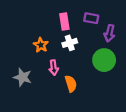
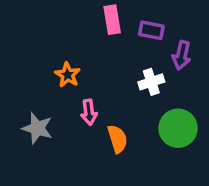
pink rectangle: (64, 21) -> (112, 20), moved
white cross: (70, 43) -> (151, 82), moved
green circle: (104, 60) -> (178, 128), moved

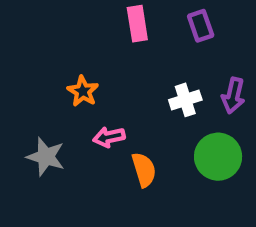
purple rectangle: (151, 30) -> (201, 26), moved, turned 60
purple arrow: (182, 55) -> (233, 96), moved
pink arrow: (89, 112) -> (109, 137), turned 85

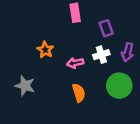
purple rectangle: (201, 26) -> (106, 28), moved
pink arrow: (109, 137) -> (75, 63), moved

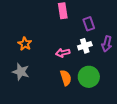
orange star: (45, 50) -> (25, 44), moved
green circle: (119, 86) -> (89, 77), moved

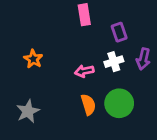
gray star: (21, 72) -> (28, 111), moved, turned 30

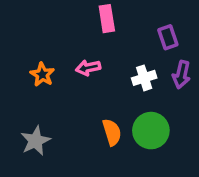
purple rectangle: (119, 32) -> (168, 37), moved
pink arrow: (84, 71) -> (88, 68), moved

